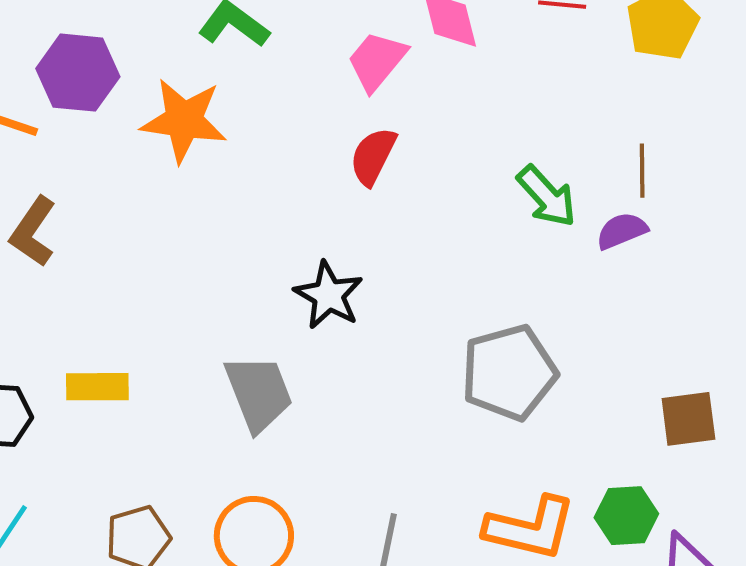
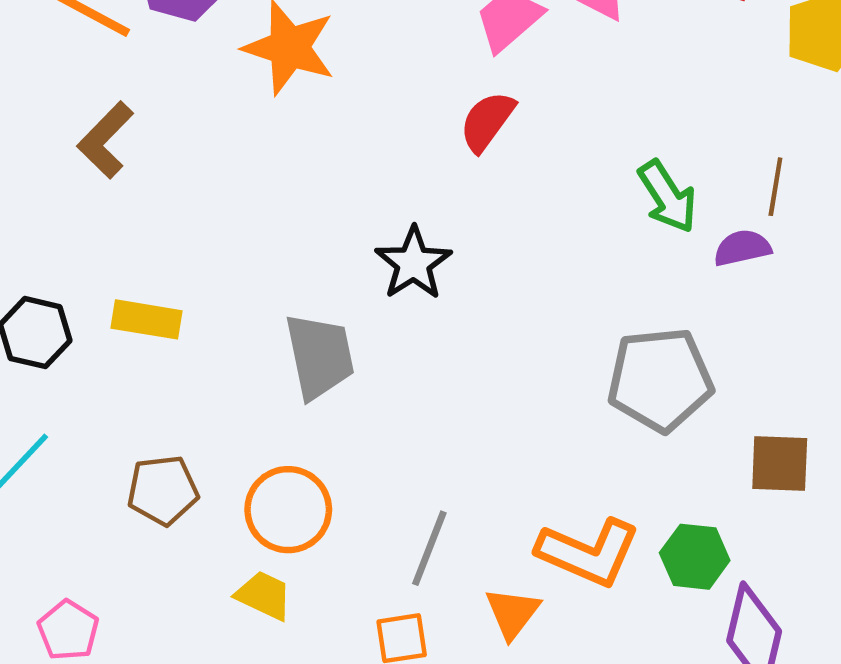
gray pentagon: (509, 373) -> (660, 380), moved

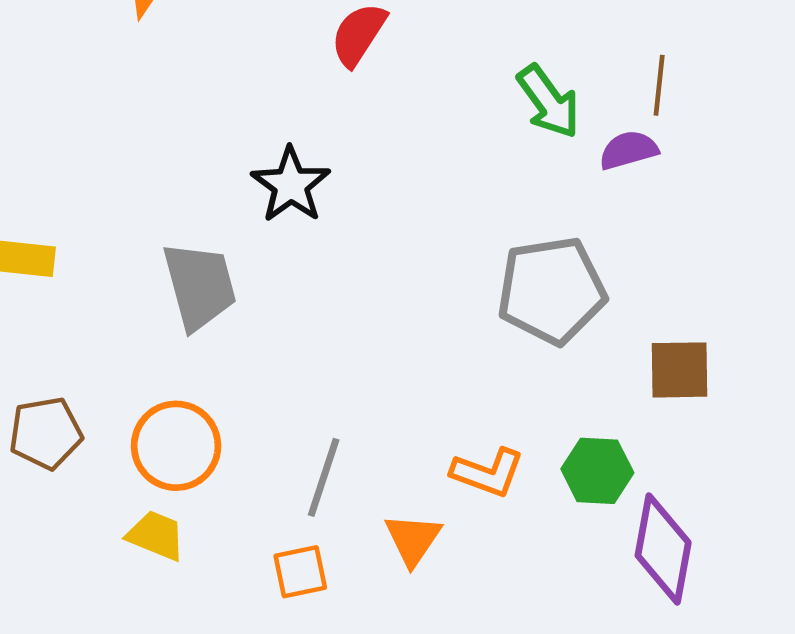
orange L-shape: (588, 552) -> (488, 473), size x0.7

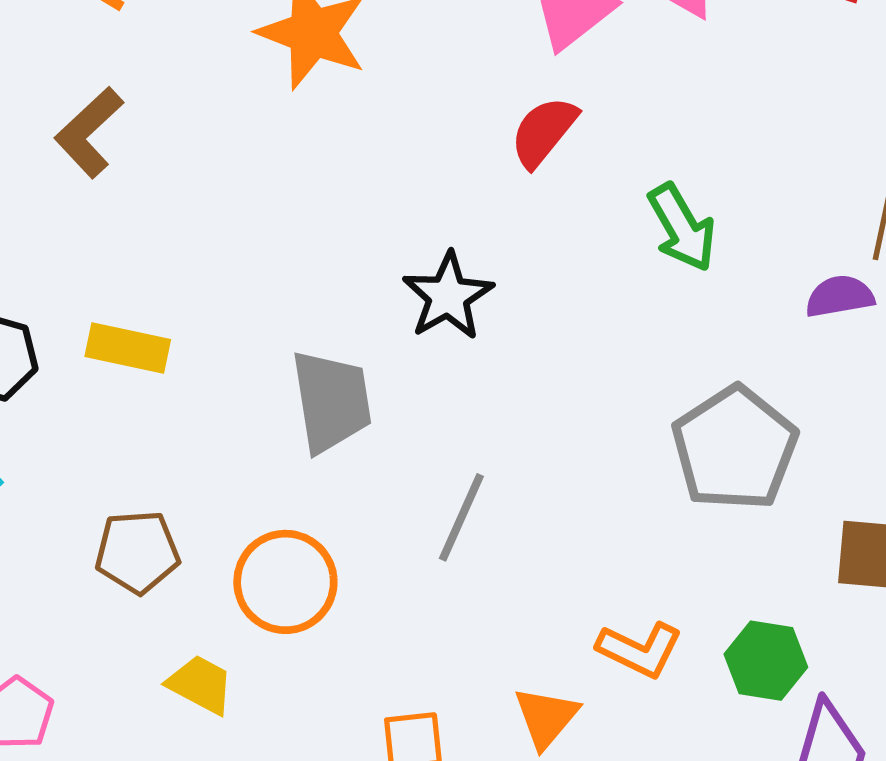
green arrow: (549, 102) -> (682, 228), moved
gray pentagon: (552, 291) -> (735, 448), turned -30
gray line: (324, 477) -> (461, 517), moved
yellow trapezoid: (156, 535) -> (200, 685), moved

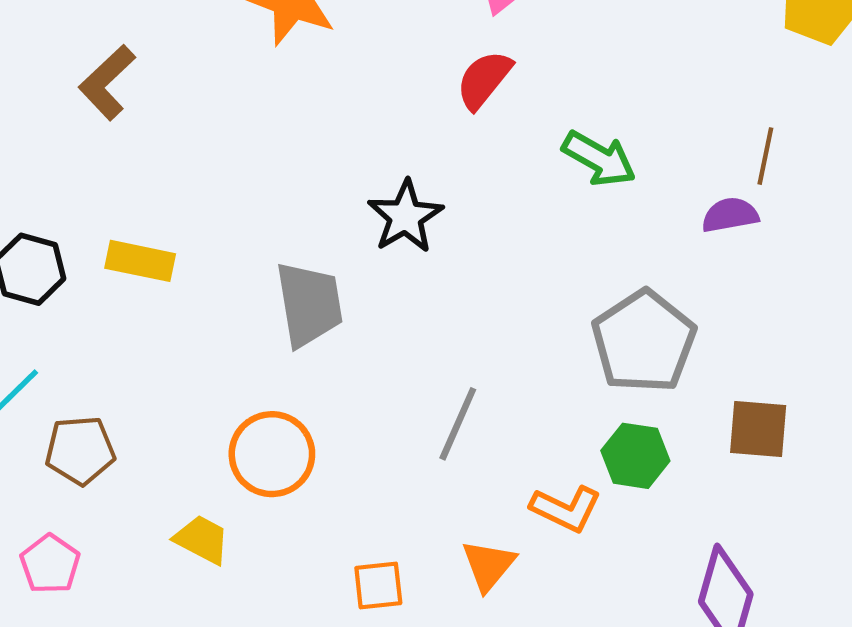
green arrow: (682, 228) -> (599, 159), turned -30
gray line: (461, 517) -> (458, 424), moved
brown pentagon: (137, 552) -> (80, 450), moved
green hexagon: (766, 661) -> (635, 456), moved

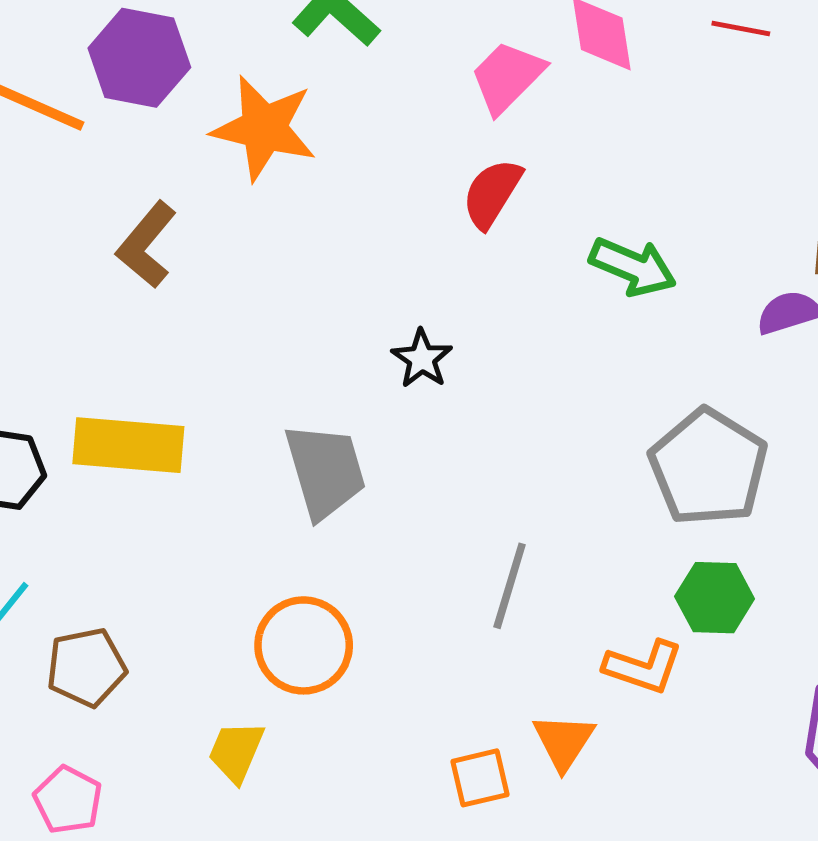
brown L-shape: (107, 82) -> (146, 245), moved
black star: (405, 217) -> (422, 359), size x0.7
yellow rectangle: (140, 261) -> (128, 445), size x1.4
yellow trapezoid: (202, 540) -> (236, 752), turned -88
orange square: (378, 586) -> (480, 778), moved

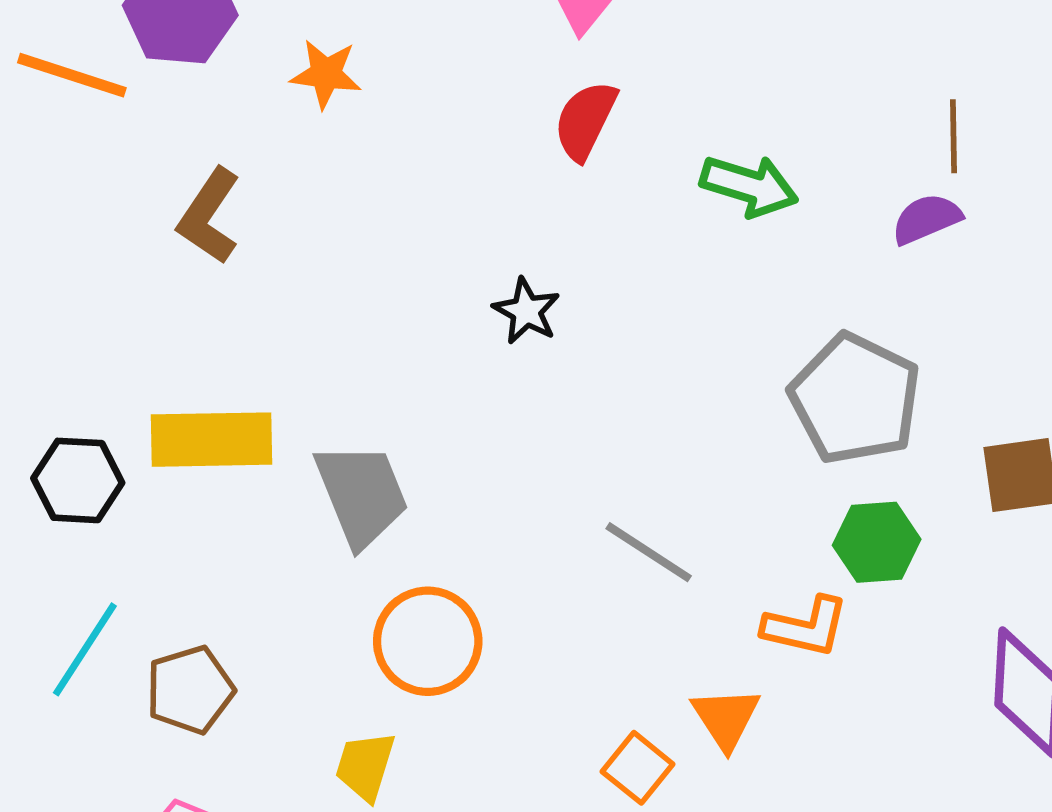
orange star: (264, 128) -> (326, 74), size x0.6
gray trapezoid: (325, 471) -> (362, 494), moved
gray line: (510, 586) -> (649, 552), turned -68
orange square: (480, 778) -> (638, 768), turned -32

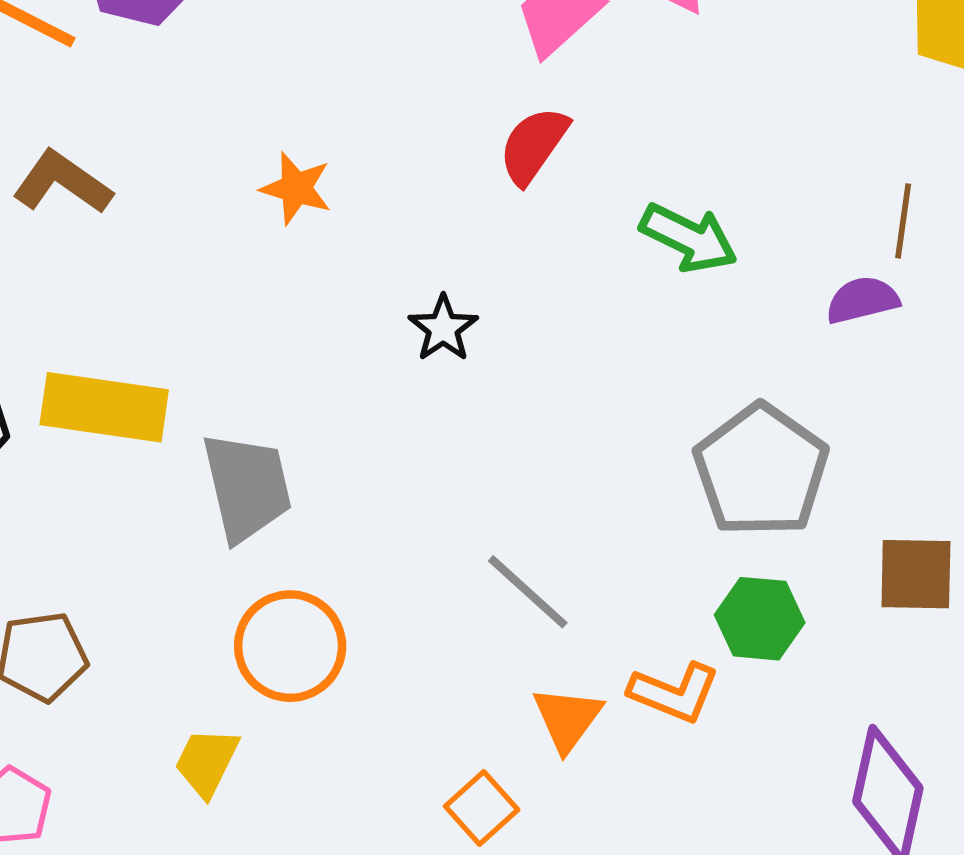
orange star: (326, 74) -> (296, 188), moved
brown L-shape: (209, 216) -> (62, 182), moved, turned 82
orange triangle: (726, 718) -> (567, 719), moved

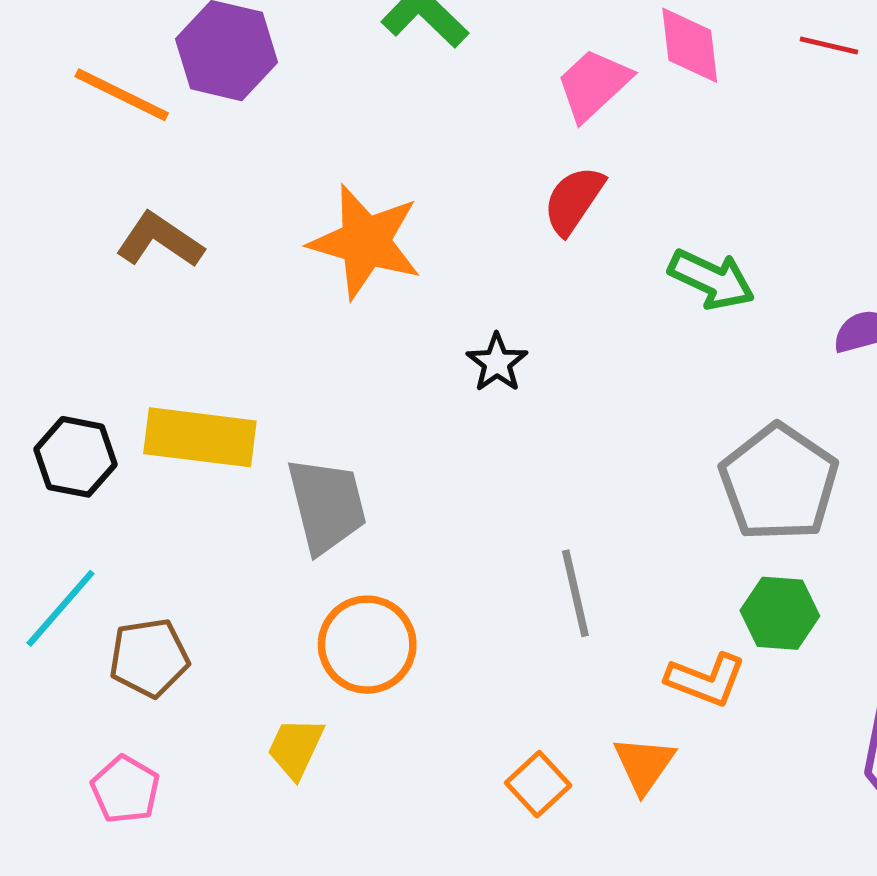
orange star: (296, 188) -> (365, 242), size x1.8
gray line: (528, 592) -> (575, 593), turned 36
orange triangle: (567, 719) -> (644, 765), moved

